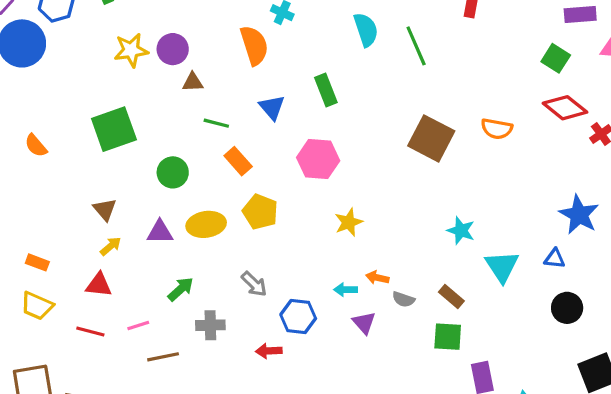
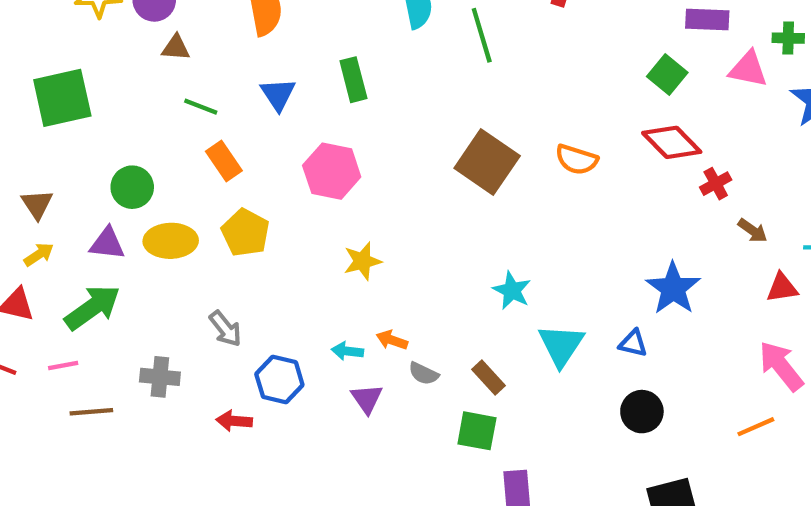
green circle: (173, 172) -> (132, 187), moved
green arrow: (181, 289) -> (93, 307), moved, size x1.5

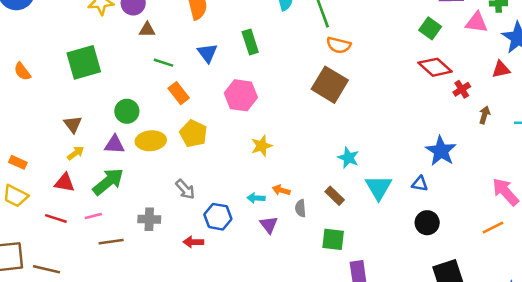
orange semicircle: (577, 160) -> (339, 45), moved
brown arrow: (753, 231) -> (485, 115), turned -105
red triangle: (782, 288) -> (501, 69), moved
gray semicircle: (424, 374) -> (300, 208), turned 63
brown rectangle: (488, 377) -> (335, 196), moved

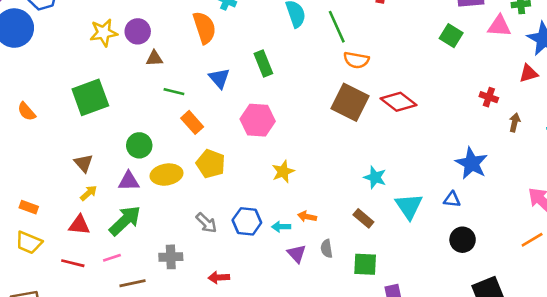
red diamond: (435, 67) -> (398, 102), moved
red cross: (462, 89) -> (489, 97), turned -35
gray semicircle: (300, 208) -> (327, 249), moved
blue hexagon: (218, 217) -> (247, 221), moved

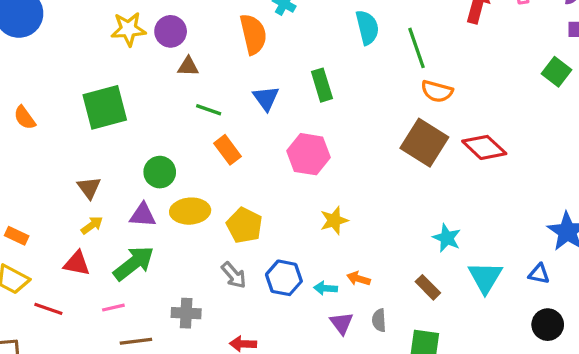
yellow pentagon: (211, 164) -> (245, 225), moved
red line: (73, 263) -> (48, 309), moved

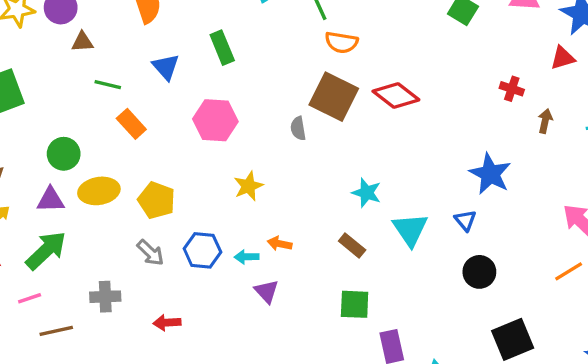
blue triangle: (539, 274) -> (465, 220), turned 45
gray semicircle: (379, 320) -> (298, 128), moved

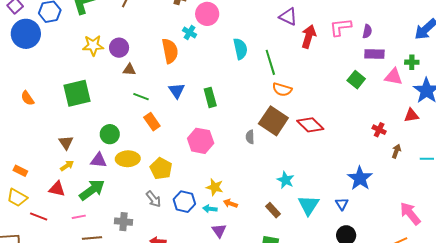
green rectangle: (222, 48) -> (210, 97), moved
pink hexagon: (215, 120) -> (201, 141), moved
yellow star: (248, 186) -> (215, 187), moved, turned 30

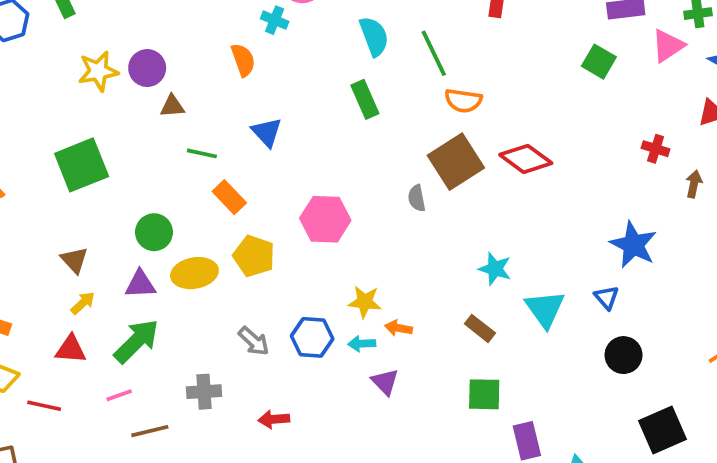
orange semicircle: (170, 51) -> (243, 60), size x0.7
pink triangle: (394, 77) -> (668, 46), turned -36
green rectangle: (210, 97) -> (365, 99), moved
brown square: (273, 121) -> (456, 162), turned 32
yellow pentagon: (161, 169) -> (254, 256), moved

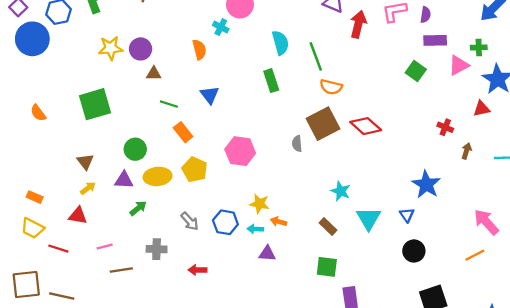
green arrow: (136, 341) -> (138, 208), moved, size x0.6
purple triangle: (385, 382) -> (267, 254), turned -48

